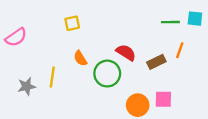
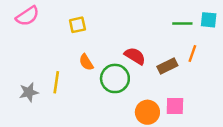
pink semicircle: (16, 37) -> (27, 16), moved

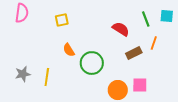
pink semicircle: (27, 16) -> (22, 13), turned -48
green line: (182, 24) -> (146, 19), turned 70
red semicircle: (135, 56) -> (121, 29), moved
yellow line: (56, 82) -> (47, 77), moved

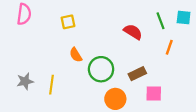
brown rectangle: (134, 53) -> (137, 74), moved
orange circle: (118, 90) -> (115, 99), moved

